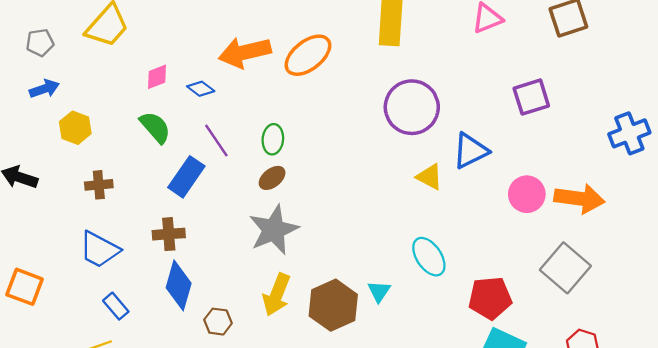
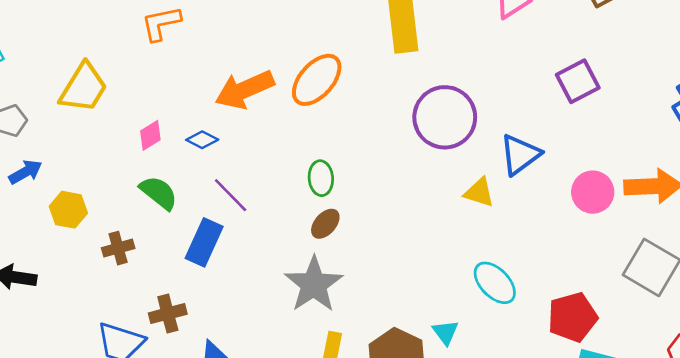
green ellipse: (273, 139) -> (321, 178), moved
brown ellipse: (272, 178) -> (325, 224), moved
brown cross: (99, 185) -> (118, 248), moved
brown cross: (169, 234) -> (168, 314), moved

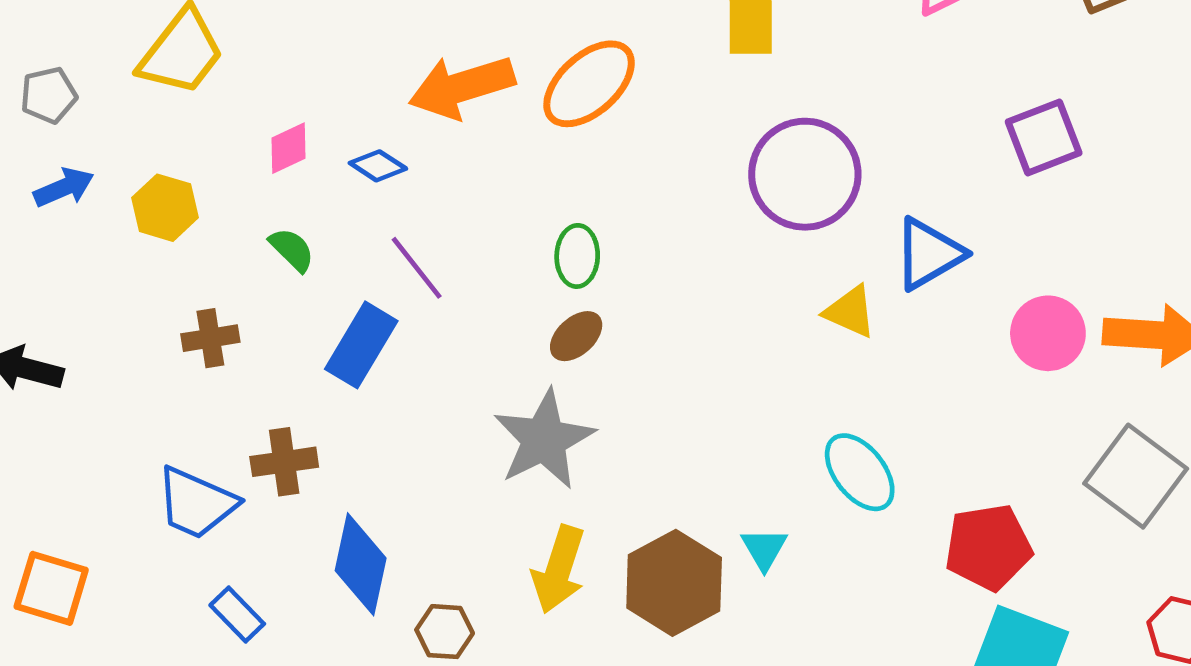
green semicircle: (159, 193) -> (292, 250), size x0.7
yellow hexagon: (68, 210) -> (165, 208), moved

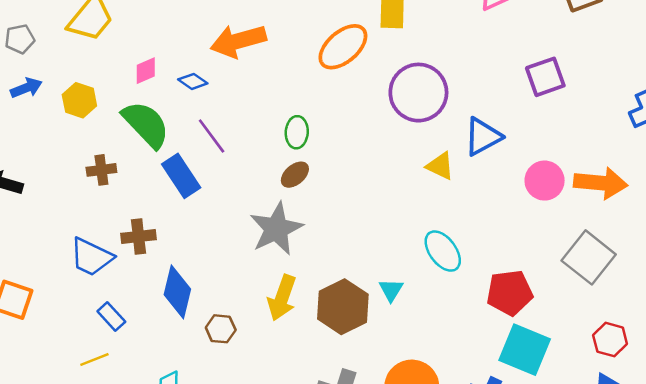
orange ellipse: (589, 84) -> (343, 47), moved
green semicircle: (292, 250) -> (146, 124), size x2.0
blue rectangle: (361, 345) -> (181, 176), turned -66

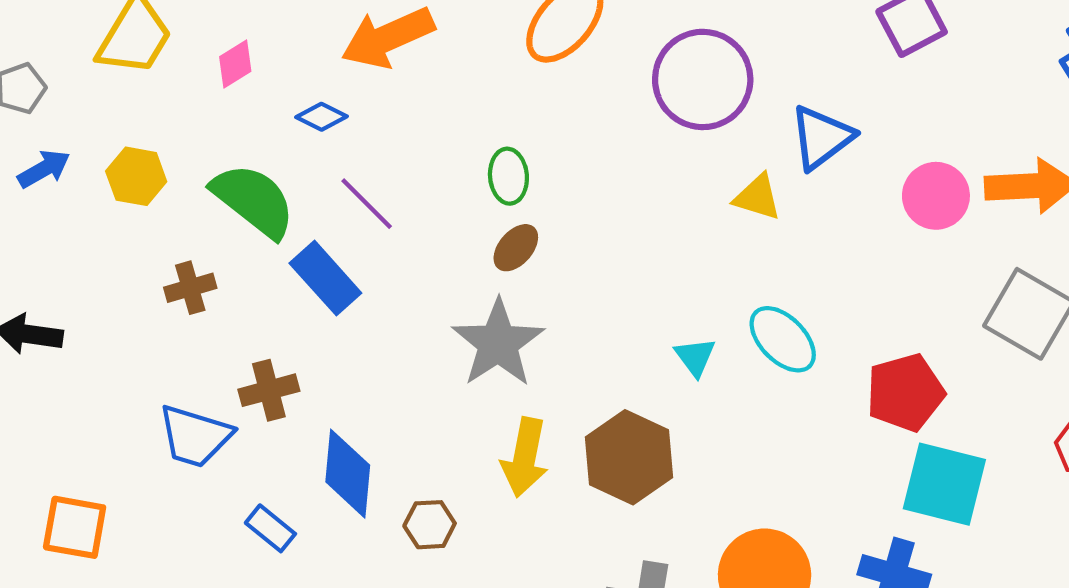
pink diamond: (146, 71) -> (235, 64), moved
cyan triangle: (391, 290) -> (695, 357), moved
blue rectangle: (111, 317) -> (270, 528), moved

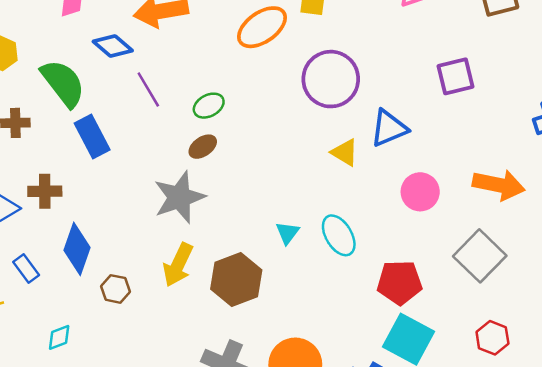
blue diamond: (321, 117) -> (113, 46), size x1.4
green ellipse: (508, 176) -> (209, 106), turned 52
pink circle: (936, 196) -> (420, 192), moved
purple line: (367, 204) -> (148, 89), moved

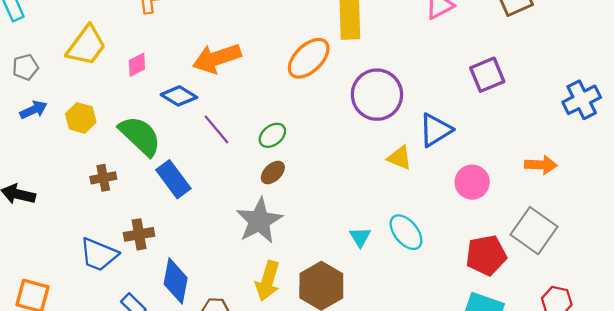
orange arrow: (499, 185) -> (541, 165), size x0.7
red pentagon: (400, 282) -> (486, 255), moved

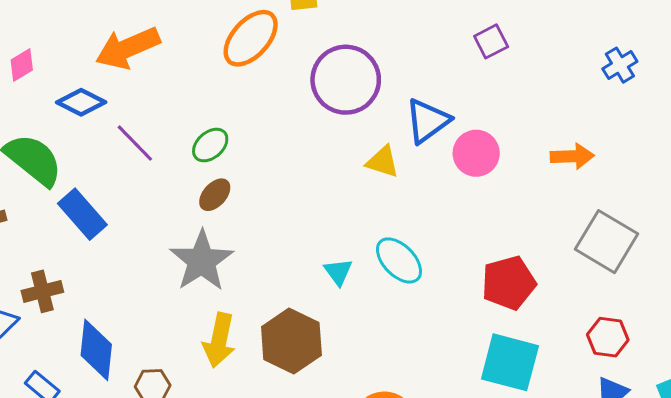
purple square: (487, 75) -> (491, 41), size x0.7
blue cross: (582, 100) -> (620, 65), size x0.7
pink circle: (472, 182) -> (476, 153), moved
gray square: (534, 231) -> (606, 242), moved

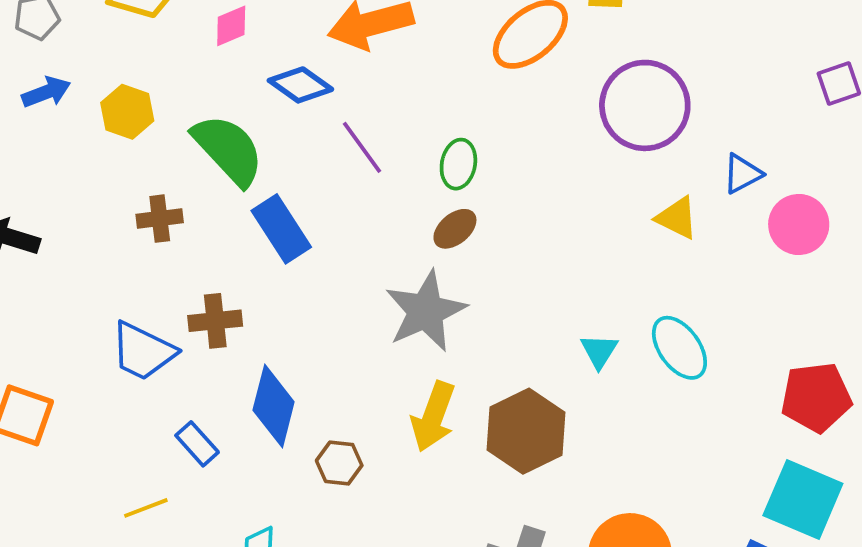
blue triangle: (428, 121) -> (742, 174), size x0.7
green ellipse: (210, 145) -> (458, 164), turned -45

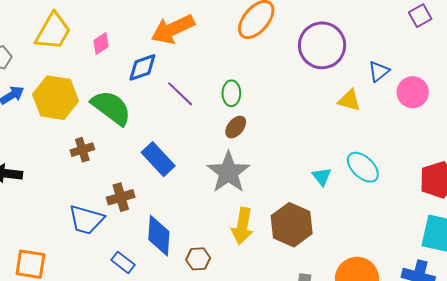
blue diamond: (300, 85) -> (142, 67), turned -44
yellow hexagon: (127, 112) -> (56, 98), size x1.6
blue rectangle: (281, 229) -> (158, 159), moved

